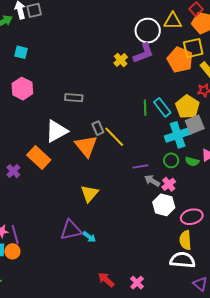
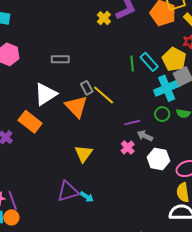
pink cross: (169, 184) -> (128, 147), moved

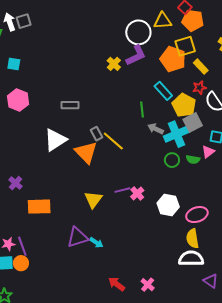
cyan rectangle: (149, 62) -> (163, 91), moved
orange rectangle: (30, 122) -> (39, 207), moved, turned -40
purple line: (132, 123) -> (122, 190), moved
gray arrow: (145, 136) -> (156, 129), moved

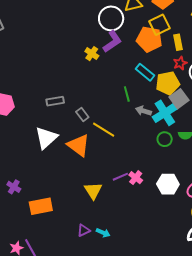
yellow rectangle: (201, 67) -> (178, 42), turned 42
yellow pentagon: (184, 105) -> (168, 83), turned -30
gray rectangle: (96, 134) -> (82, 114), moved
purple triangle: (77, 237) -> (84, 230), size x0.6

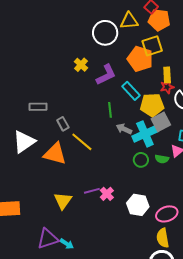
purple L-shape: (112, 42) -> (106, 75), moved
yellow rectangle: (178, 42) -> (167, 75), moved
orange triangle: (79, 145) -> (55, 154), turned -30
purple triangle: (84, 230) -> (48, 239), size x1.6

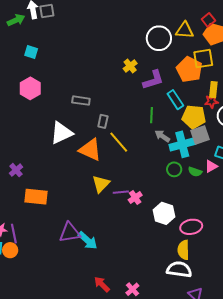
gray rectangle: (63, 124) -> (103, 121), turned 32
yellow triangle: (63, 201) -> (101, 184), moved
cyan arrow: (67, 244) -> (88, 240), size x1.5

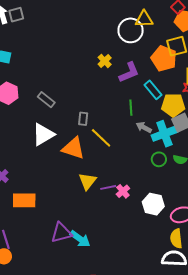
yellow triangle: (185, 30) -> (144, 19), moved
gray rectangle: (81, 101) -> (46, 100), moved, turned 36

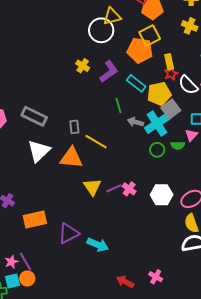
gray rectangle: (46, 100) -> (34, 116), size x1.4
purple triangle: (61, 233) -> (69, 233), moved

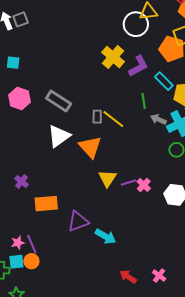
yellow cross: (83, 66) -> (113, 57), size x1.6
yellow line: (96, 142) -> (113, 119), moved
orange triangle: (71, 158) -> (90, 147), turned 35

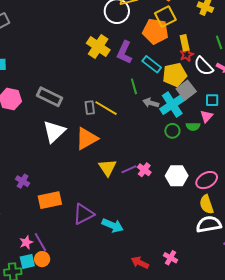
purple L-shape: (138, 66) -> (124, 52), turned 150
orange triangle: (90, 147) -> (87, 139), turned 50

